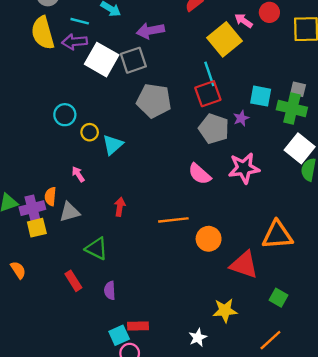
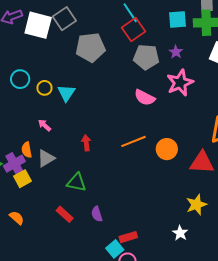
purple star: (241, 118) -> (176, 52), moved

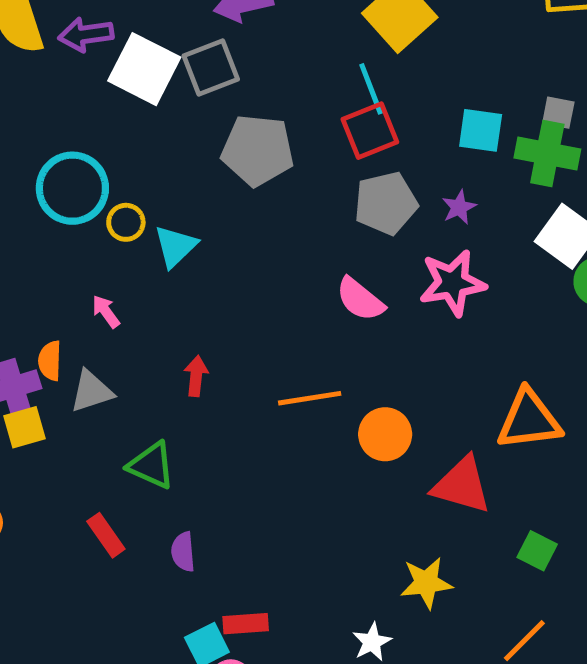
gray pentagon: (146, 57) -> (386, 203), turned -30
cyan circle: (20, 79) -> (72, 188), size x1.5

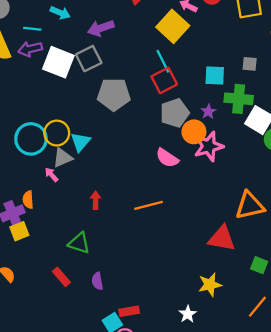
green cross: (547, 153) -> (239, 99), moved
cyan circle: (72, 188) -> (31, 139), moved
yellow circle: (126, 222) -> (57, 133), size x1.5
gray triangle: (91, 391) -> (63, 158), moved
orange circle: (385, 434) -> (194, 132), moved

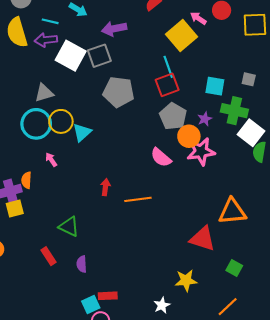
gray pentagon: (175, 113) -> (173, 116), turned -30
gray triangle: (63, 158) -> (44, 93), moved
red arrow: (96, 200) -> (105, 187), moved

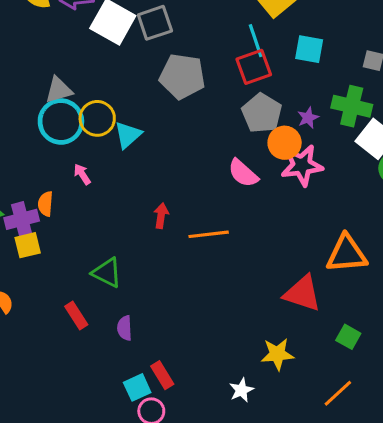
cyan square: (215, 86) -> (309, 49), moved
gray triangle: (44, 93) -> (59, 90), moved
red rectangle: (108, 296) -> (162, 375), turned 60

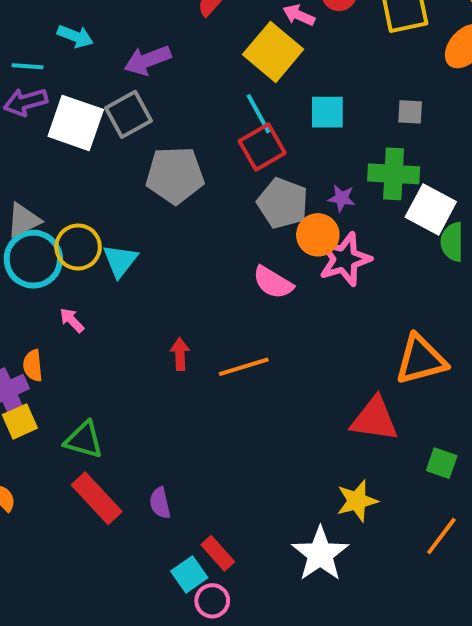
purple star: (308, 118) -> (342, 198), turned -30
green triangle: (107, 273) -> (84, 440), moved
red rectangle: (76, 316) -> (97, 498), size x1.5
white star: (241, 390) -> (320, 554), size x1.8

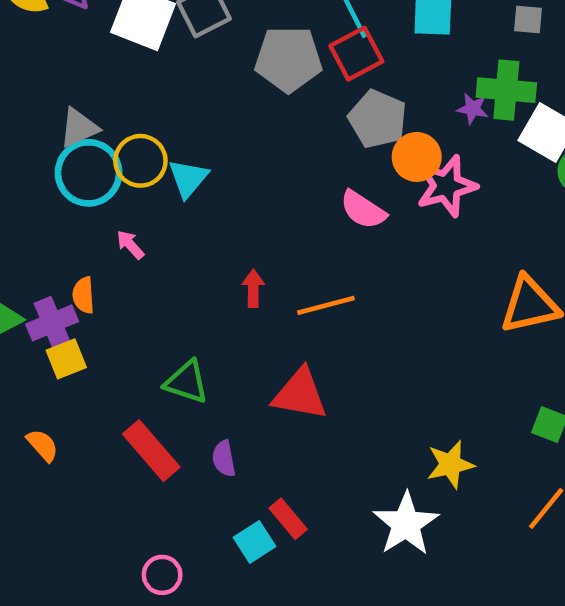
gray pentagon: (175, 175) -> (288, 59), moved
purple star: (342, 198) -> (473, 109), moved
red triangle: (374, 419) -> (300, 394), moved
green triangle: (84, 440) -> (187, 382), moved
pink circle: (212, 601) -> (162, 575), moved

